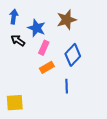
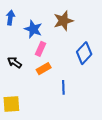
black arrow: (18, 40) -> (15, 62), moved
blue diamond: (73, 55) -> (84, 53), moved

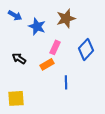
blue arrow: (10, 18) -> (15, 15), turned 112
pink rectangle: (40, 49) -> (55, 47), moved

